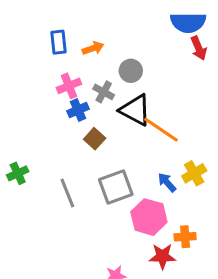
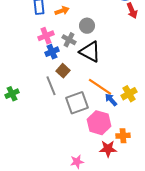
orange line: (161, 130) -> (100, 87), moved
gray line: (67, 193) -> (51, 86), moved

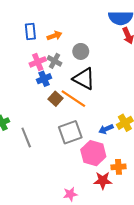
gray cross: (69, 40) -> (55, 61), moved
gray line: (51, 86) -> (26, 137), moved
orange line: (100, 87) -> (73, 99), moved
blue arrow: (111, 100) -> (106, 129), turned -72

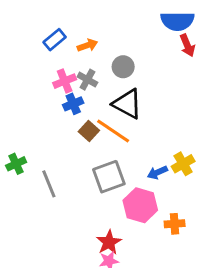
blue rectangle: (30, 31) -> (55, 40), turned 56
red star: (103, 181) -> (109, 242), moved, turned -30

